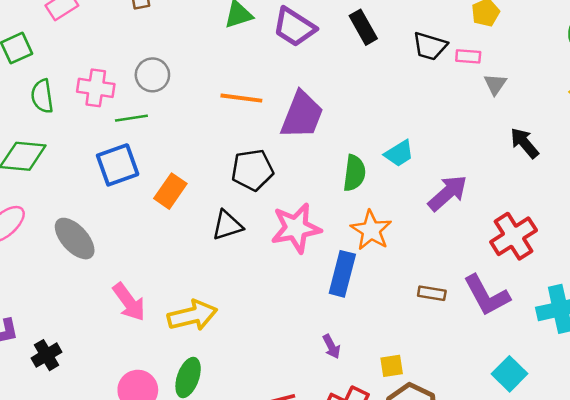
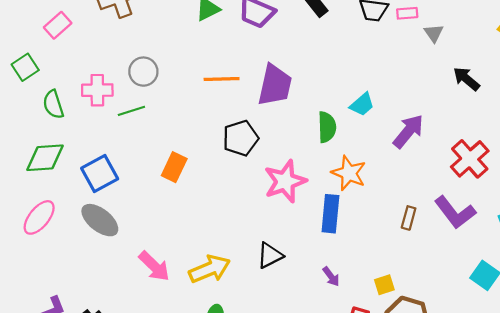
blue square: (118, 165) -> (100, 174), moved
black triangle: (227, 225) -> (270, 255), moved
brown rectangle: (432, 293) -> (409, 218), turned -75

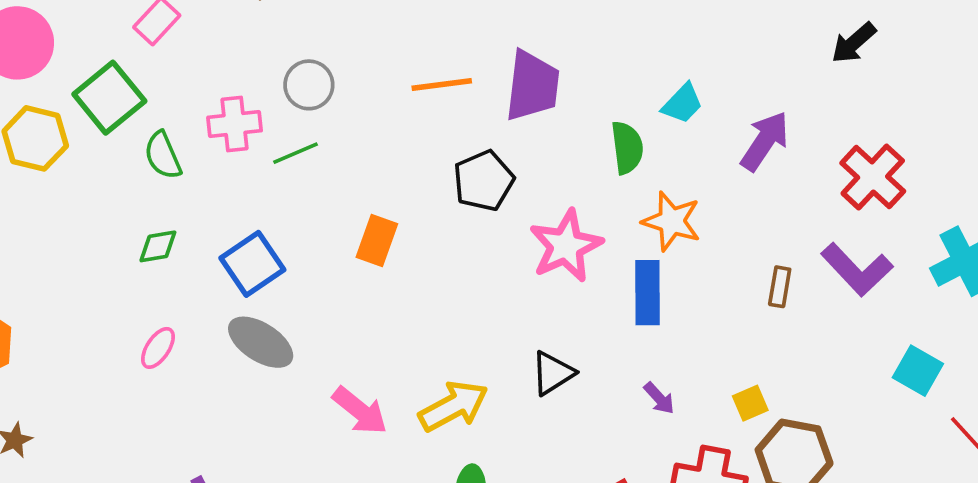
green square: (25, 67) -> (109, 98), size x1.5
black arrow: (466, 79) -> (854, 43), turned -76
green diamond: (45, 158) -> (158, 246), size x0.6
pink ellipse: (39, 217) -> (158, 348), size x0.7

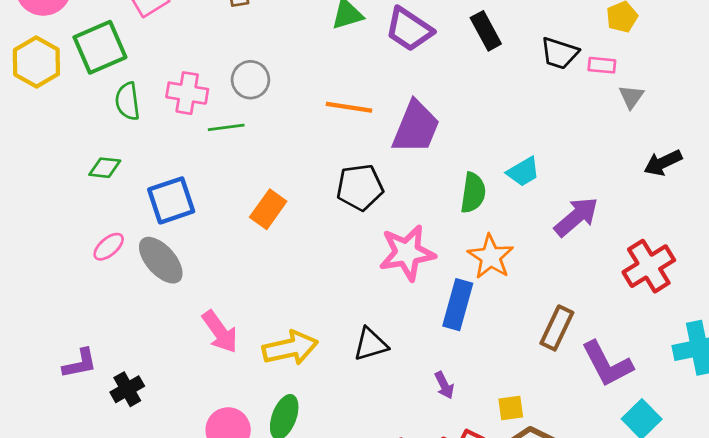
purple L-shape: (857, 270) -> (607, 364), moved
brown rectangle: (780, 287) -> (557, 328), size x1.4
pink ellipse: (158, 348) -> (109, 247), moved

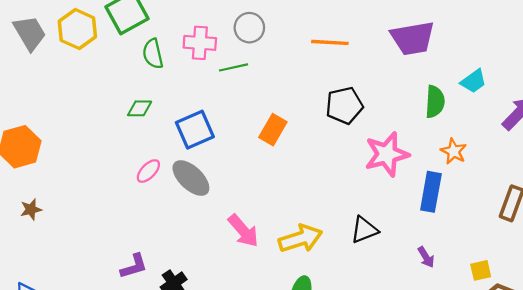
purple trapezoid: (416, 127) -> (413, 38), moved, turned 63
orange star: (491, 257) -> (454, 151), size x0.7

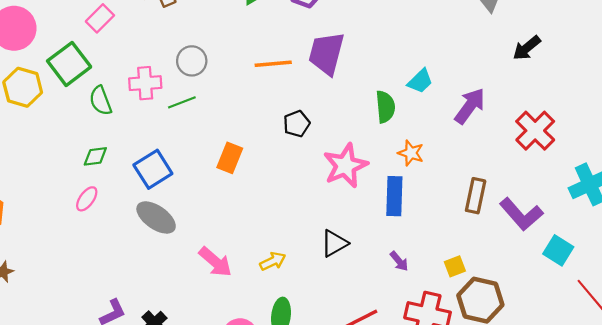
purple trapezoid: (413, 38) -> (326, 53), moved, turned 123
black pentagon: (344, 105) -> (297, 124), size x0.7
pink ellipse: (148, 171) -> (87, 199), moved
yellow arrow: (300, 239) -> (273, 261), size x0.6

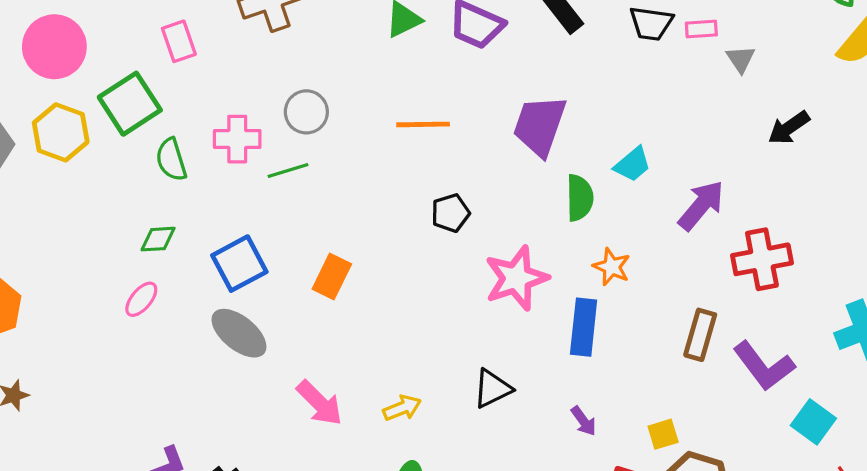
pink rectangle: (100, 18) -> (179, 41), turned -68
purple trapezoid: (326, 53) -> (540, 126), moved
red cross: (535, 131) -> (762, 259), moved, turned 30
orange rectangle: (230, 158) -> (332, 277), moved

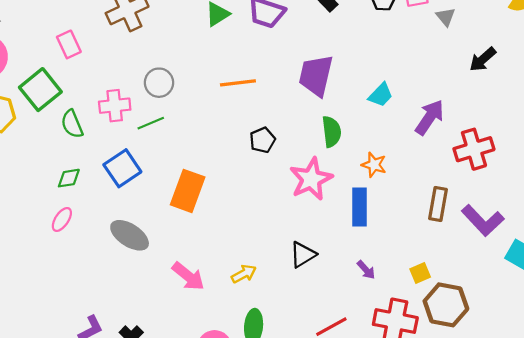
green semicircle: (580, 198) -> (332, 132), moved
blue square: (239, 264) -> (122, 168), moved
orange rectangle: (332, 277) -> (188, 191), size x1.4

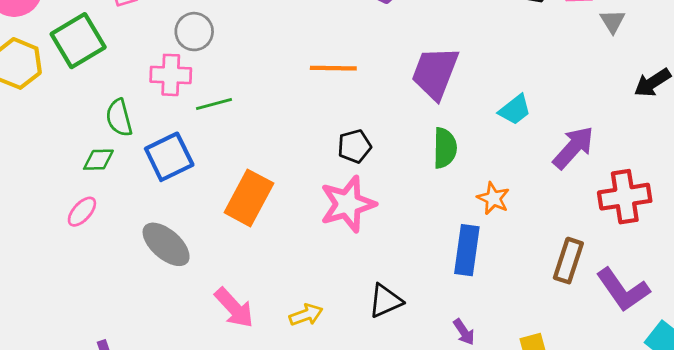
gray circle: (159, 83) -> (194, 32), moved
green semicircle: (72, 124) -> (119, 118), moved
pink star: (311, 179) -> (348, 204), moved

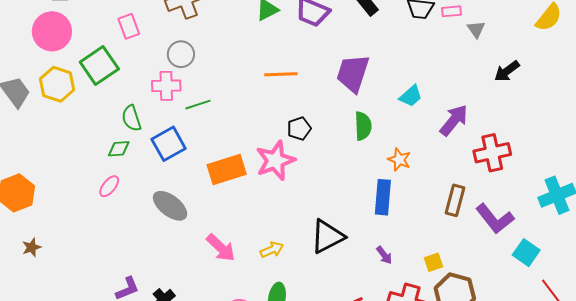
orange rectangle: (249, 198) -> (227, 169), turned 48
pink star: (348, 204) -> (275, 161), moved
black triangle: (385, 301) -> (327, 236), size x1.4

